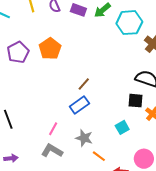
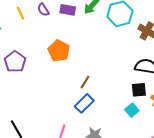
orange pentagon: (50, 49) -> (59, 51), moved
cyan square: (122, 127) -> (132, 110), moved

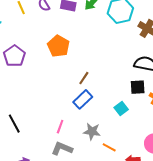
cyan square: (132, 110) -> (121, 108), moved

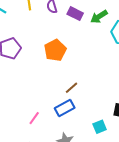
pink line: (60, 127) -> (34, 118), moved

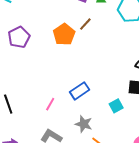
brown line: (71, 88) -> (85, 24), moved

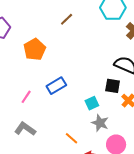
orange pentagon: (64, 34) -> (35, 49), moved
gray star: (84, 124) -> (100, 123), moved

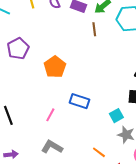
brown line: (67, 19) -> (94, 29), moved, turned -48
blue rectangle: (56, 86) -> (80, 101), turned 54

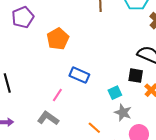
pink line: (50, 115) -> (57, 95), moved

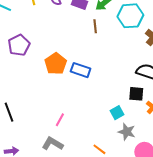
blue rectangle: (79, 75) -> (81, 70), moved

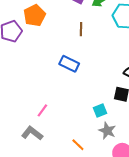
brown line: (95, 26) -> (81, 29), moved
orange pentagon: (56, 64) -> (35, 15), moved

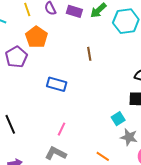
brown line: (81, 29) -> (89, 54), moved
blue rectangle: (69, 64) -> (57, 84), moved

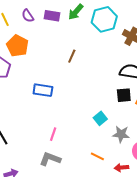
brown line: (89, 54) -> (72, 56), turned 40
cyan square: (118, 119) -> (100, 118), moved

